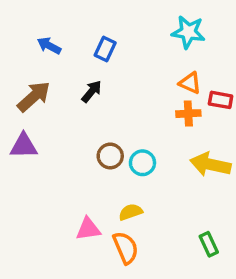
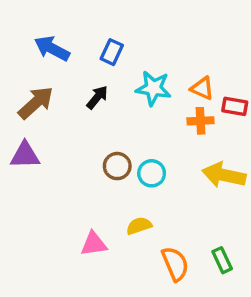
cyan star: (188, 32) -> (153, 88), moved
blue arrow: (49, 46) -> (52, 48), size x1.4
orange semicircle: (126, 248) -> (175, 264), moved

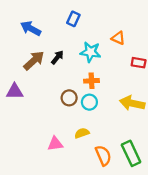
blue rectangle: (112, 52) -> (73, 19), moved
orange triangle: (202, 88) -> (118, 38), moved
brown arrow: (36, 103) -> (34, 60), moved
orange cross: (200, 121) -> (92, 81), moved
green rectangle: (222, 260) -> (131, 153), size x1.6

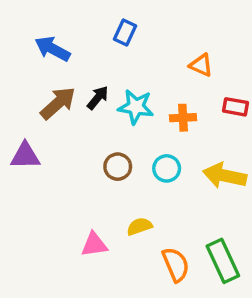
cyan star: (90, 52) -> (136, 107), moved
orange cross: (92, 81) -> (183, 118), moved
cyan circle: (89, 102) -> (167, 168), moved

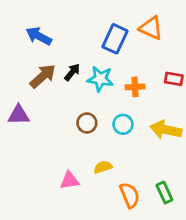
blue rectangle: (125, 32) -> (115, 39), moved, size x1.5
orange triangle: (201, 65) -> (151, 28), moved, size x1.4
green rectangle: (223, 261) -> (164, 192), size x0.7

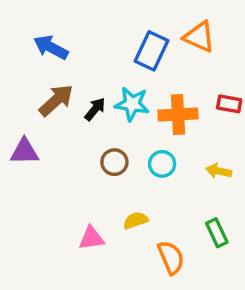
black arrow: (72, 72) -> (95, 109), moved
orange cross: (135, 87) -> (178, 114), size x1.5
yellow arrow: (166, 130) -> (219, 171), size x0.6
green rectangle: (164, 192) -> (217, 233), moved

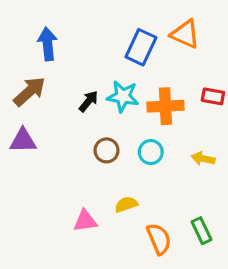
blue arrow: (51, 47) -> (48, 44), turned 56
brown arrow: (56, 100) -> (29, 91), moved
green rectangle: (217, 233) -> (202, 231), moved

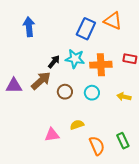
brown arrow: (29, 91) -> (41, 81), moved

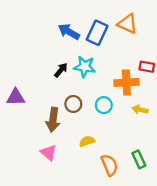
blue arrow: (29, 27) -> (69, 32), moved, turned -54
orange cross: (101, 65) -> (126, 82), moved
brown arrow: (41, 81) -> (53, 120), moved, turned 140
pink triangle: (52, 135) -> (48, 153), moved, turned 49

